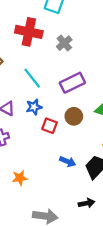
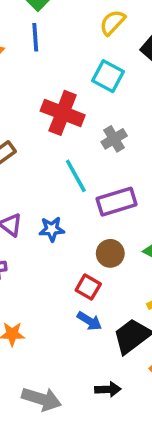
cyan line: (32, 78) -> (76, 176), moved
red square: (50, 126) -> (88, 287), moved

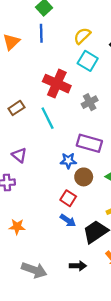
yellow semicircle: (113, 23) -> (82, 36), moved
cyan line: (76, 176) -> (48, 118), moved
purple rectangle: (117, 202) -> (89, 143), turned 30
blue star: (52, 229) -> (68, 161), moved

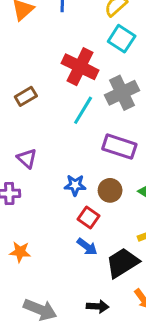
gray cross: (90, 102) -> (122, 93), size x1.5
cyan line: (48, 118) -> (83, 110), moved, turned 55
blue star: (68, 161) -> (75, 185), moved

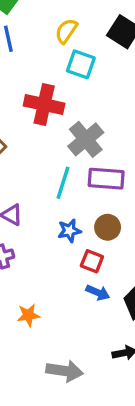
gray cross: (122, 93) -> (86, 139), moved
cyan line: (83, 110) -> (63, 183), moved

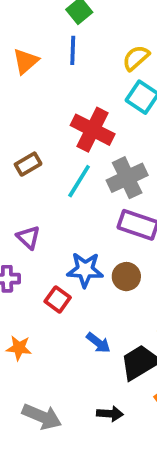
cyan line: (63, 183) -> (79, 181), moved
blue star: (69, 231) -> (85, 270), size x1.4
red square: (92, 261) -> (58, 299), moved

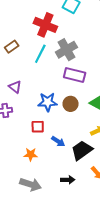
red square: (58, 299) -> (38, 127), moved, turned -32
orange star: (19, 348) -> (31, 154), moved

